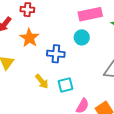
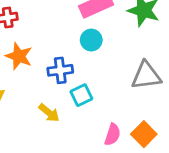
cyan square: (66, 85) -> (81, 95), moved

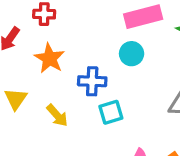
yellow arrow: (49, 113) -> (57, 115), moved

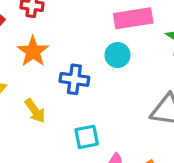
cyan square: (111, 112) -> (87, 137), moved

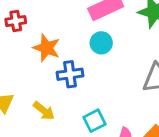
orange star: (33, 51) -> (47, 48), moved

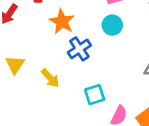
blue cross: (70, 74) -> (79, 49), turned -35

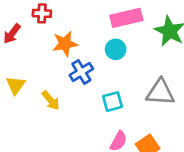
orange star: (62, 22) -> (65, 44), turned 30
cyan square: (95, 95) -> (112, 102), moved

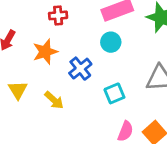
red cross: (42, 13) -> (58, 15), moved
orange star: (65, 44) -> (45, 52), moved

